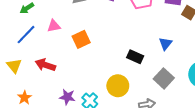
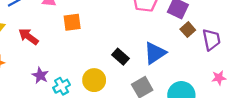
blue triangle: (165, 44) -> (155, 53), size x1.6

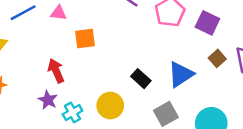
brown square: (188, 30) -> (217, 58), moved
red arrow: (29, 37) -> (56, 71), moved, turned 30

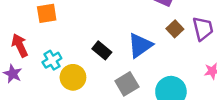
cyan cross: (73, 112) -> (52, 60), moved

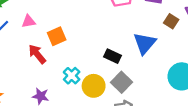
red arrow: (20, 45) -> (37, 54), moved
gray square: (127, 84) -> (121, 82), moved

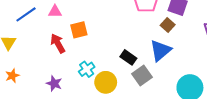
brown square: (171, 21) -> (168, 25), moved
gray square: (121, 82) -> (142, 75), moved

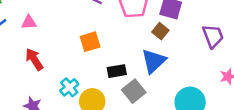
orange square: (79, 30) -> (90, 42), moved
black rectangle: (128, 57) -> (117, 71), turned -42

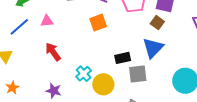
orange square: (90, 42) -> (98, 23), moved
gray square: (134, 91) -> (138, 74), turned 36

